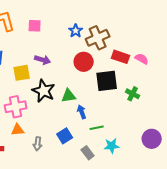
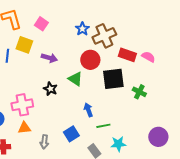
pink square: (35, 26) -> (41, 24), turned 32
yellow square: (22, 73) -> (24, 45), moved, turned 30
black star: (44, 91) -> (50, 89), size x0.6
green triangle: (69, 96) -> (75, 79), moved, turned 42

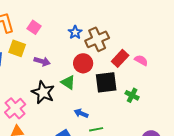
red rectangle: (127, 55) -> (120, 58), turned -66
black star: (50, 89) -> (43, 92), size x1.6
pink cross: (22, 105) -> (15, 108), turned -30
blue arrow: (88, 110) -> (81, 113), turned -48

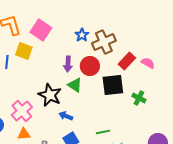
pink square: (34, 27) -> (41, 30), size x1.5
purple arrow: (42, 61) -> (68, 64), moved, turned 77
blue arrow: (81, 113) -> (66, 116), moved

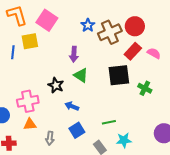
yellow square: (24, 51) -> (30, 41), turned -30
red circle: (90, 66) -> (135, 26), moved
black star: (50, 95) -> (56, 85), size x0.7
pink cross: (22, 111) -> (28, 101), turned 30

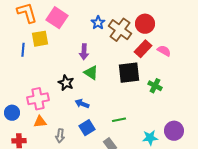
brown cross: (110, 32) -> (120, 30), turned -30
cyan star: (124, 140) -> (150, 138), moved

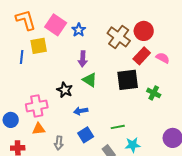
blue star: (98, 23) -> (79, 30), moved
blue arrow: (82, 104) -> (81, 111), turned -32
cyan star: (150, 138) -> (133, 145), moved

